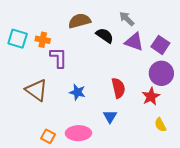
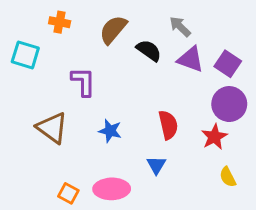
brown semicircle: (80, 21) -> (113, 30), turned -35
orange cross: (43, 40) -> (60, 22), moved

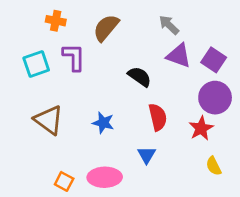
black semicircle: (149, 50) -> (140, 77), moved
cyan square: (25, 55) -> (36, 64), moved, turned -36
purple L-shape: (83, 82) -> (74, 57), moved

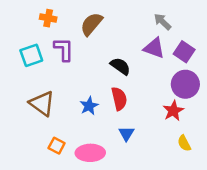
gray arrow: (169, 25) -> (162, 22), moved
red semicircle: (158, 117) -> (119, 99), moved
blue star: (103, 123) -> (89, 106), turned 30
orange square: (64, 181) -> (57, 146), moved

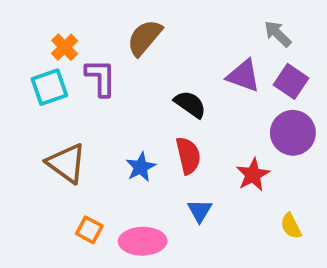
orange cross: (48, 18) -> (65, 47), moved, turned 35
gray arrow: (162, 22) -> (278, 34), moved
red star: (173, 111) -> (253, 175), moved

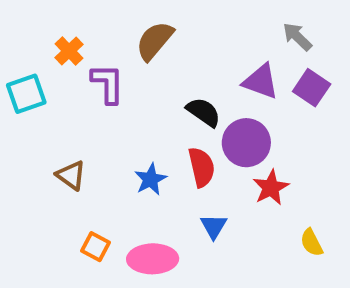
cyan square: (49, 87) -> (26, 94), moved
purple circle: (293, 133) -> (246, 143), moved
brown triangle: (66, 163) -> (71, 175), size x0.7

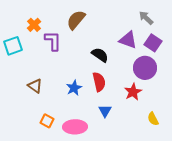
purple circle: (246, 143) -> (145, 68), moved

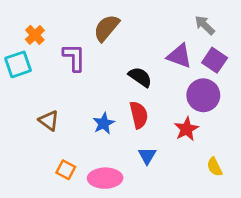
orange cross: (34, 25) -> (35, 35), moved

